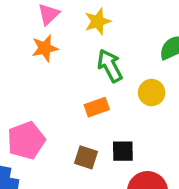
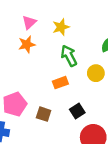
black square: (123, 151) -> (77, 111), turned -32
brown square: (86, 157) -> (44, 114), moved

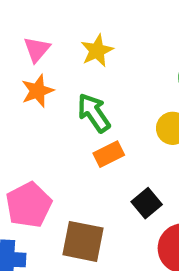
green arrow: (69, 56) -> (94, 113), moved
brown square: (44, 114) -> (83, 241), moved, size x1.5

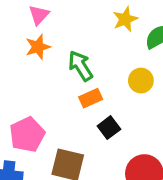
yellow star: (97, 51) -> (125, 19), moved
black square: (147, 203) -> (109, 128), moved

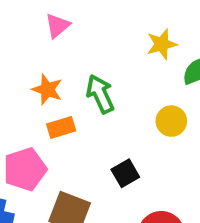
orange star: (38, 47) -> (47, 90), moved, turned 30
orange rectangle: (91, 98) -> (61, 127), moved

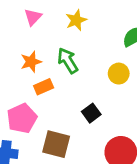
yellow star: (162, 44) -> (76, 20), moved
orange star: (47, 90) -> (31, 62), turned -30

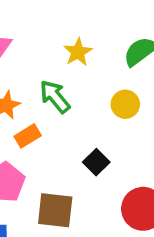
yellow star: (76, 20) -> (78, 52), moved

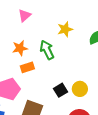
yellow circle: (125, 104) -> (80, 89), moved

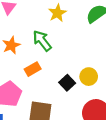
orange rectangle: (27, 67) -> (33, 69), moved

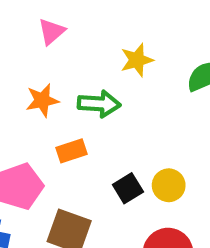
green arrow: (42, 41) -> (99, 104), turned 120

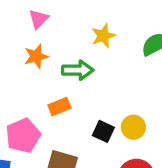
orange star: (42, 100) -> (36, 56), moved
black square: (128, 188) -> (103, 131), turned -30

